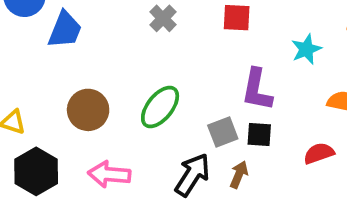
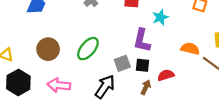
cyan star: (306, 49) -> (160, 17), moved
red semicircle: (319, 153) -> (166, 75), moved
brown arrow: (239, 175) -> (146, 87), moved

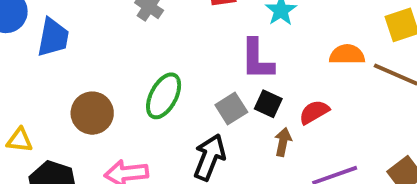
black square: (143, 65) -> (268, 104), turned 32

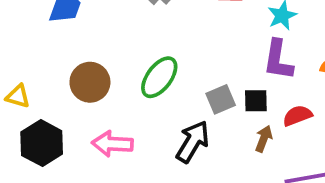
purple L-shape: (257, 59) -> (278, 60), moved
black square: (268, 104) -> (256, 101), turned -35

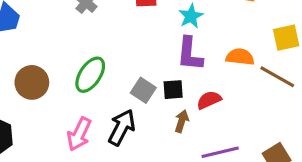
gray square: (221, 99) -> (143, 90), turned -30
pink arrow: (112, 144) -> (79, 134), moved, turned -64

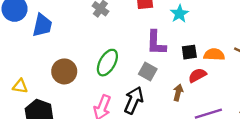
purple L-shape: (190, 54) -> (156, 43), moved
orange semicircle: (240, 57) -> (214, 55), moved
black square: (173, 90) -> (189, 52), moved

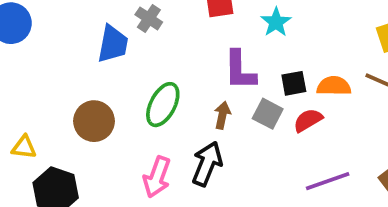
blue trapezoid: (42, 25) -> (113, 44), moved
gray square: (148, 71) -> (268, 114), moved
brown arrow: (178, 93) -> (222, 115), moved

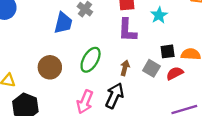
purple L-shape: (240, 70) -> (127, 30), moved

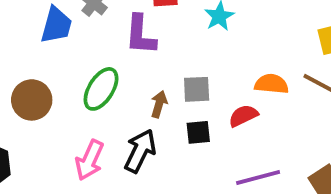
purple L-shape: (127, 30) -> (141, 35), moved
black square: (168, 51) -> (198, 132), moved
gray square: (151, 68) -> (197, 89), moved, turned -35

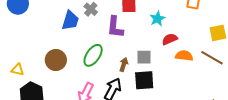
red semicircle: (243, 116) -> (170, 39), moved
black square: (198, 132) -> (144, 80), size x1.5

